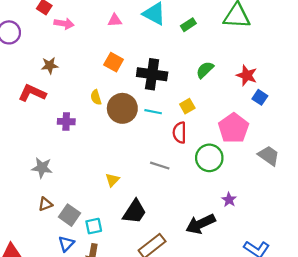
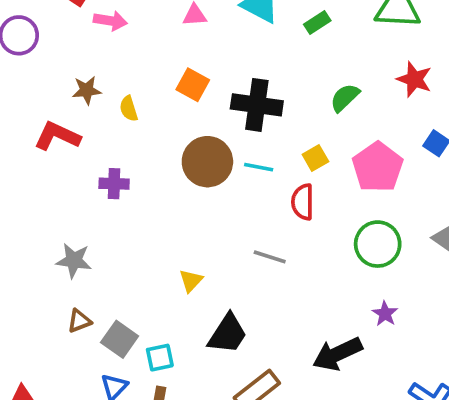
red star: (247, 75) -> (414, 79), moved
yellow semicircle: (96, 97) -> (129, 109), moved
pink pentagon: (233, 128) -> (378, 167), moved
green circle: (209, 158) -> (378, 244), moved

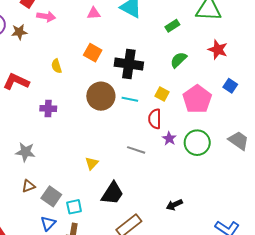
green rectangle: (317, 23) -> (172, 26), moved
brown star: (87, 90) -> (19, 32), moved
yellow square: (315, 158) -> (162, 94), turned -32
purple star: (385, 314) -> (169, 139), moved
black arrow: (337, 354) -> (174, 205), size x0.6

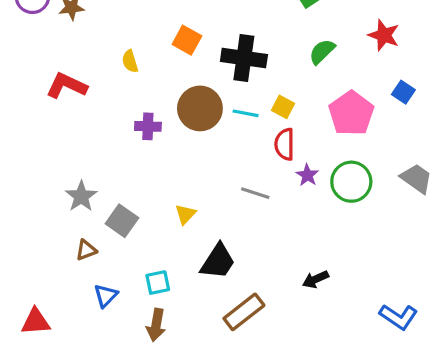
yellow square: (162, 94) -> (283, 107), moved
purple cross: (48, 109) -> (148, 126), moved
gray star: (25, 152) -> (81, 196), turned 30
gray square: (51, 196) -> (122, 221), moved
blue triangle: (48, 223) -> (106, 296), moved

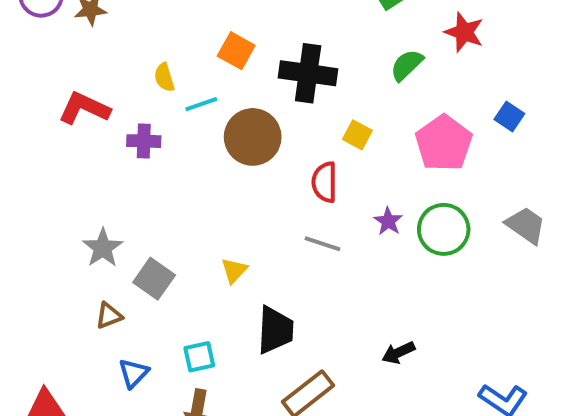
red star: (384, 35) -> (464, 32), moved
cyan line: (246, 113) -> (201, 104), moved, turned -30
purple cross: (148, 126) -> (144, 141), moved
red semicircle: (285, 144) -> (325, 182), moved
black trapezoid: (218, 261) -> (275, 330), turned -30

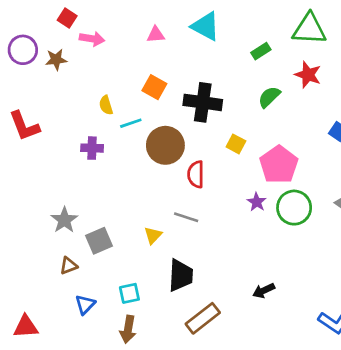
red L-shape: (84, 108) -> (24, 126), moved, turned -136
pink pentagon: (444, 143) -> (279, 165), moved
red semicircle: (325, 182) -> (196, 174), moved
gray line: (322, 244) -> (186, 217), moved
gray square: (154, 279) -> (99, 241), turned 32

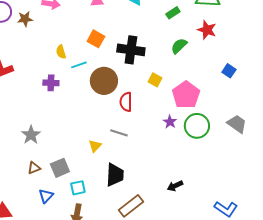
gray square: (99, 241) -> (60, 168), moved

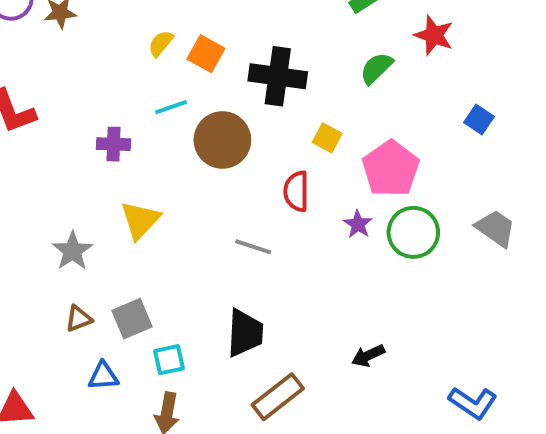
yellow semicircle: (61, 52) -> (161, 43), moved, turned 56
red semicircle: (126, 102) -> (296, 191), moved
yellow triangle: (95, 146) -> (140, 220), moved, size x1.5
blue triangle: (46, 196) -> (103, 376), turned 42

